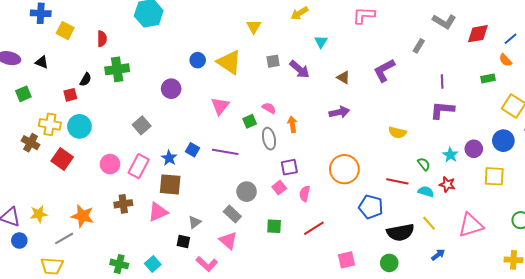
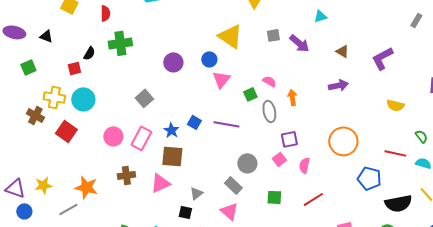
cyan triangle: (321, 42) -> (320, 16), turned 40
blue circle: (198, 60) -> (209, 59), moved
purple L-shape: (384, 70) -> (382, 58), moved

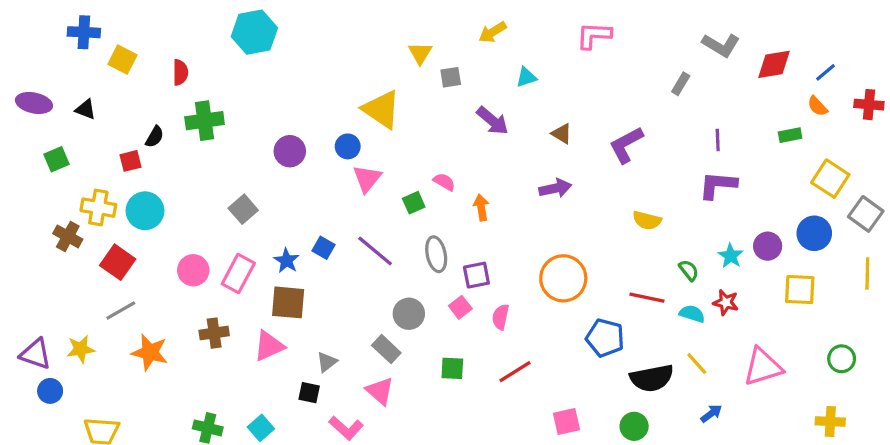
gray square: (273, 35) -> (451, 77), moved
gray ellipse: (269, 111) -> (436, 254), moved
purple line: (226, 124) -> (375, 251), turned 30
gray line: (68, 209) -> (121, 311), moved

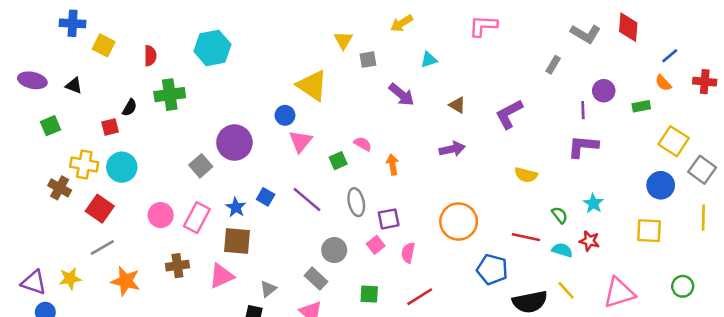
cyan hexagon: (254, 32) -> (212, 48), moved
red diamond: (774, 64) -> (628, 27), moved, turned -76
purple circle: (290, 151) -> (234, 143), moved, size x1.4
purple circle: (768, 246) -> (604, 91), moved

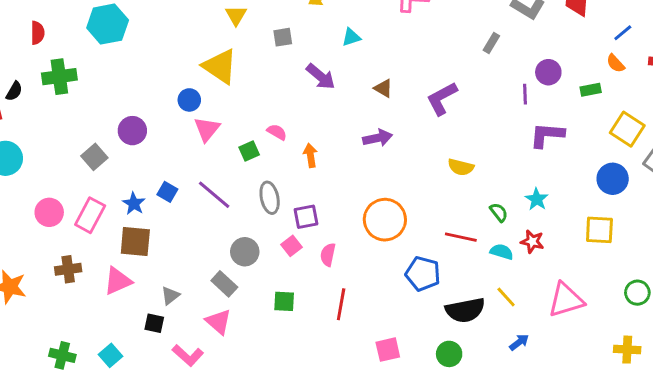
yellow triangle: (343, 40) -> (236, 15), moved
purple circle: (234, 143) -> (132, 131), size x0.7
purple L-shape: (583, 146) -> (547, 135), moved
red line: (420, 297) -> (341, 304), turned -48

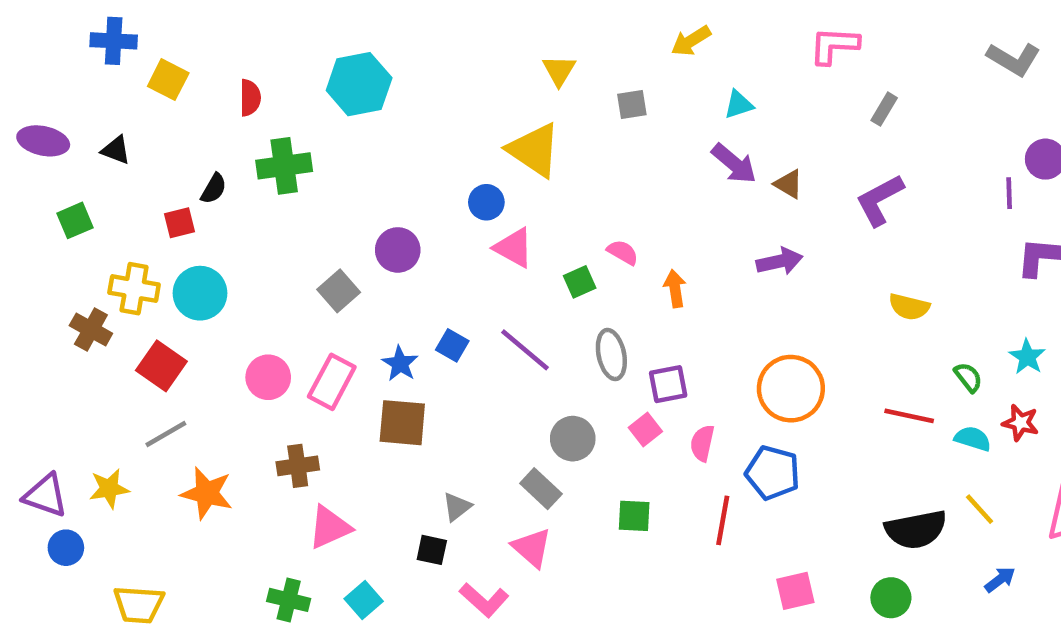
gray rectangle: (491, 43) -> (884, 109), moved
purple arrow: (321, 77) -> (734, 164), moved
pink triangle: (207, 129) -> (514, 248), turned -40
blue pentagon: (423, 274) -> (773, 473), moved
pink triangle: (118, 281) -> (330, 527), moved

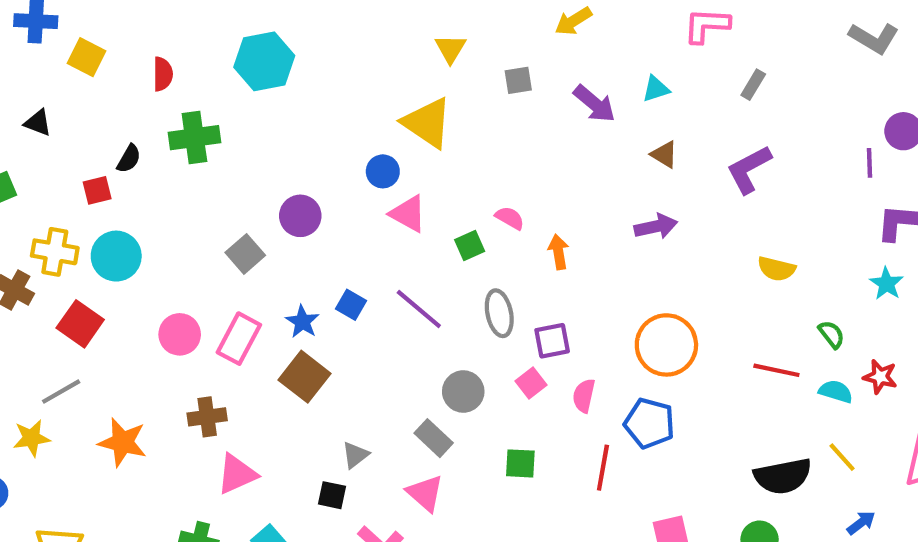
cyan triangle: (739, 105) -> (656, 89), moved
purple arrow: (734, 164) -> (594, 104), moved
cyan star: (1027, 357) -> (886, 284), moved
brown square: (402, 423) -> (305, 377), turned 33
gray line: (166, 434) -> (61, 392), moved

